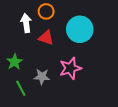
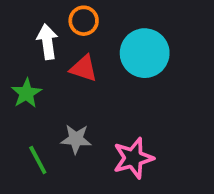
green star: (15, 62) -> (26, 93), moved
pink star: (70, 68) -> (133, 158), moved

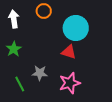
white arrow: (47, 42) -> (14, 19), moved
red triangle: (84, 68) -> (69, 52), moved

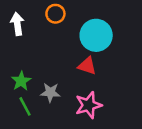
green star: (14, 49) -> (21, 81), moved

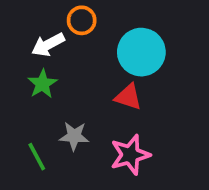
white arrow: (17, 24) -> (48, 45), moved, turned -110
green star: (21, 81) -> (42, 84), moved

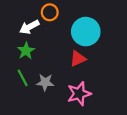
red triangle: (128, 97) -> (78, 59), turned -42
green line: (37, 157) -> (23, 78), moved

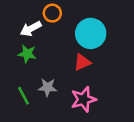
green star: (26, 51) -> (27, 54), turned -30
green line: (23, 78) -> (24, 96), moved

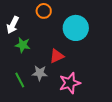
white arrow: (31, 29) -> (13, 25), moved, turned -36
red triangle: (82, 62) -> (57, 56), moved

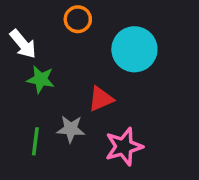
white arrow: (13, 25) -> (23, 44), turned -66
green line: (20, 80) -> (35, 141), turned 35

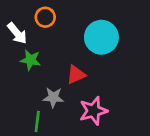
orange circle: (78, 19) -> (45, 17), moved
green line: (35, 141) -> (37, 121), moved

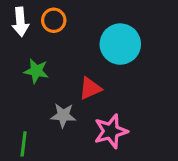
white arrow: (17, 33) -> (20, 22), moved, turned 35
green line: (37, 121) -> (24, 144), moved

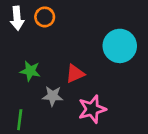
cyan circle: (120, 44) -> (120, 46), moved
green star: (36, 71) -> (30, 71), moved

